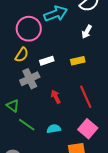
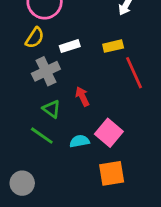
red line: (86, 97) -> (134, 73), moved
green triangle: (13, 106) -> (52, 109), moved
pink square: (88, 129) -> (109, 133), moved

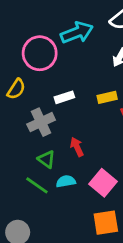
yellow semicircle: (35, 38) -> (16, 89), moved
cyan semicircle: (80, 141) -> (66, 181), moved

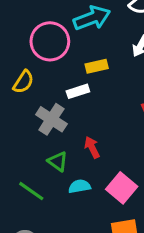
yellow rectangle: (107, 97) -> (97, 66), moved
gray cross: (41, 122) -> (51, 119), turned -32
green line: (37, 185) -> (31, 191), moved

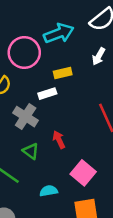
cyan semicircle: (79, 186) -> (49, 191), moved

